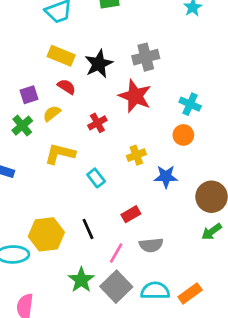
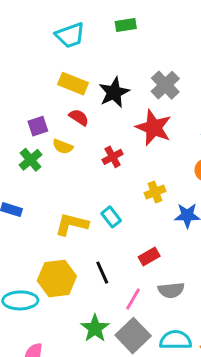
gray cross: (146, 57) -> (165, 85), turned -30
yellow semicircle: (52, 113) -> (63, 147), turned -120
yellow L-shape: (60, 154) -> (72, 224), moved

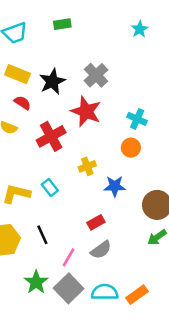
red cross: (113, 157) -> (51, 136), size x1.6
red rectangle: (149, 256) -> (96, 222), moved
gray semicircle: (171, 290) -> (101, 250), turned -30

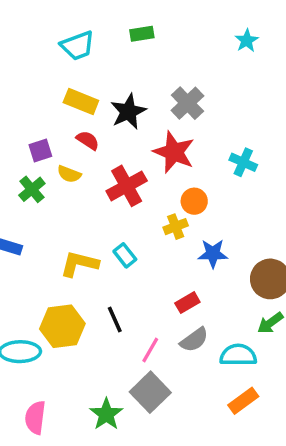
orange circle: (131, 148) -> (194, 201), moved
green star: (36, 282) -> (106, 414), moved
cyan semicircle: (105, 292) -> (238, 355), moved

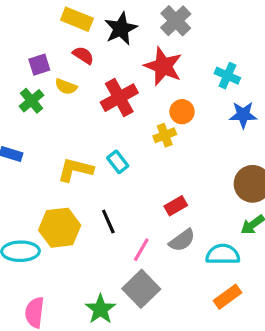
blue star: (213, 254) -> (243, 115), moved

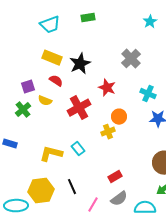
gray cross: (176, 21) -> (131, 59), moved
red star: (163, 66) -> (107, 88), size x0.7

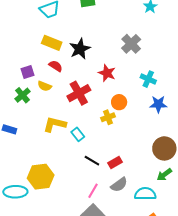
yellow L-shape: (51, 154) -> (55, 124), moved
black line: (72, 187) -> (92, 161), moved, turned -35

